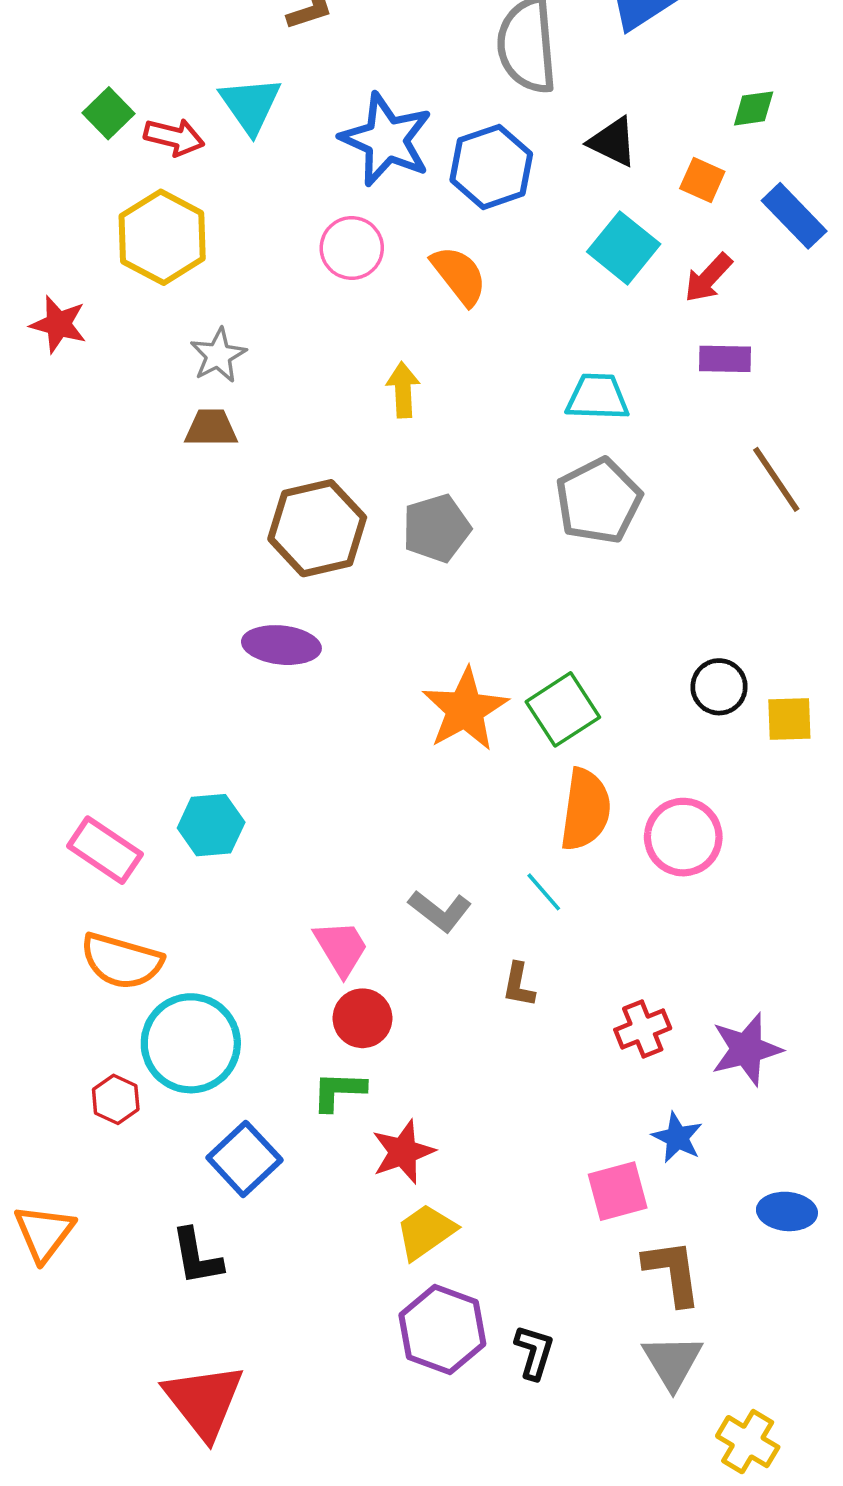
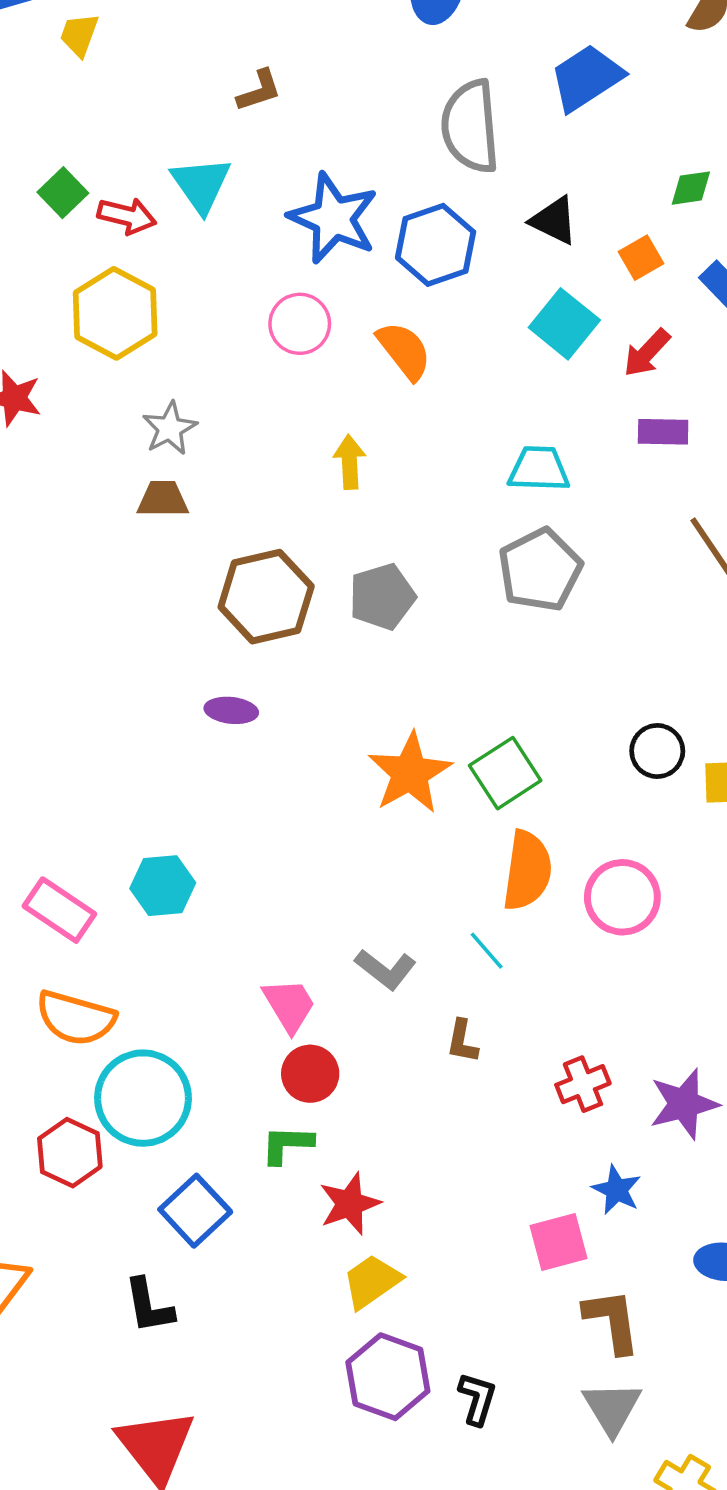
orange square: (702, 180) -> (641, 258), turned 36
purple ellipse: (281, 645) -> (231, 710), size x0.7
red hexagon: (116, 1099) -> (70, 1153), size x1.4

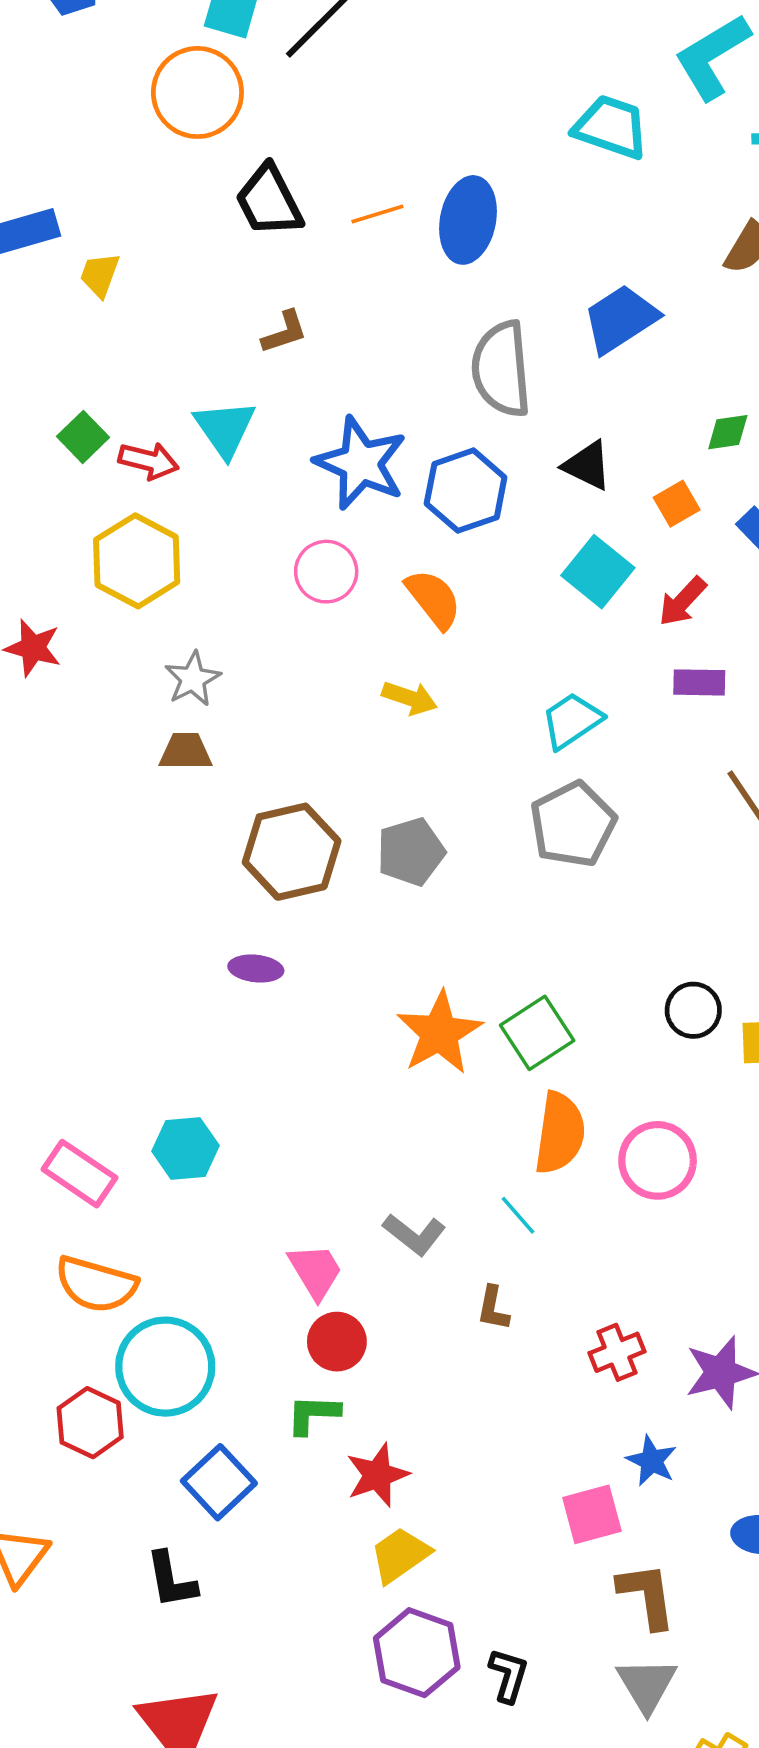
yellow arrow: (350, 462) -> (410, 698), moved, turned 112
cyan trapezoid: (539, 469) -> (572, 721), turned -36

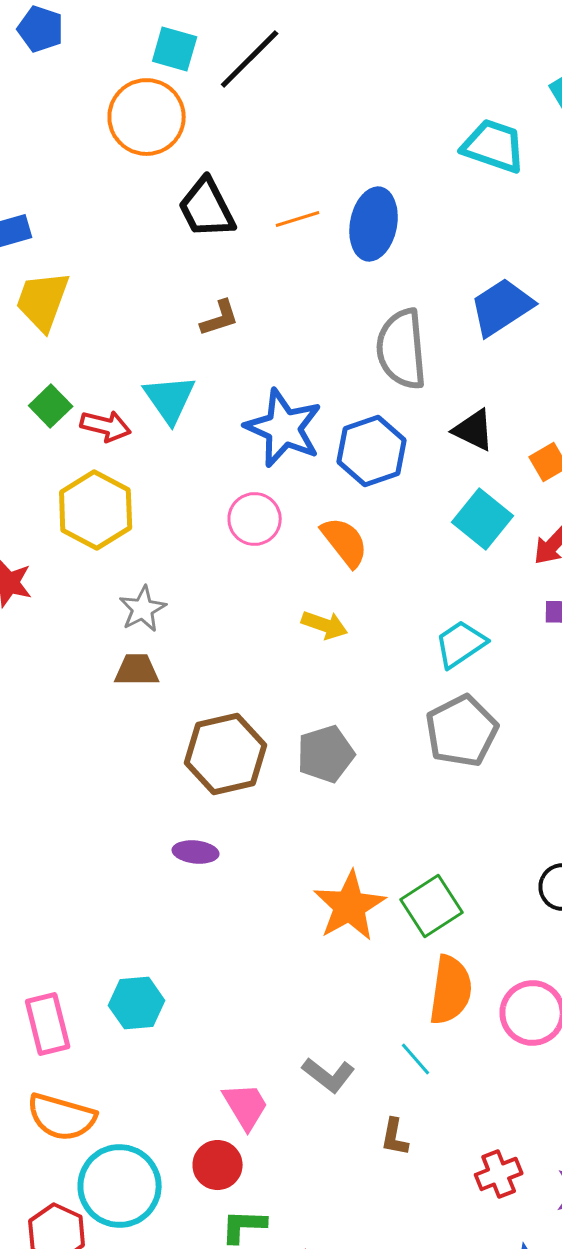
yellow trapezoid: (100, 275) -> (43, 301), moved, size x1.6
pink rectangle: (79, 1174) -> (48, 1024), turned 42
red circle: (337, 1342) -> (218, 1165), moved

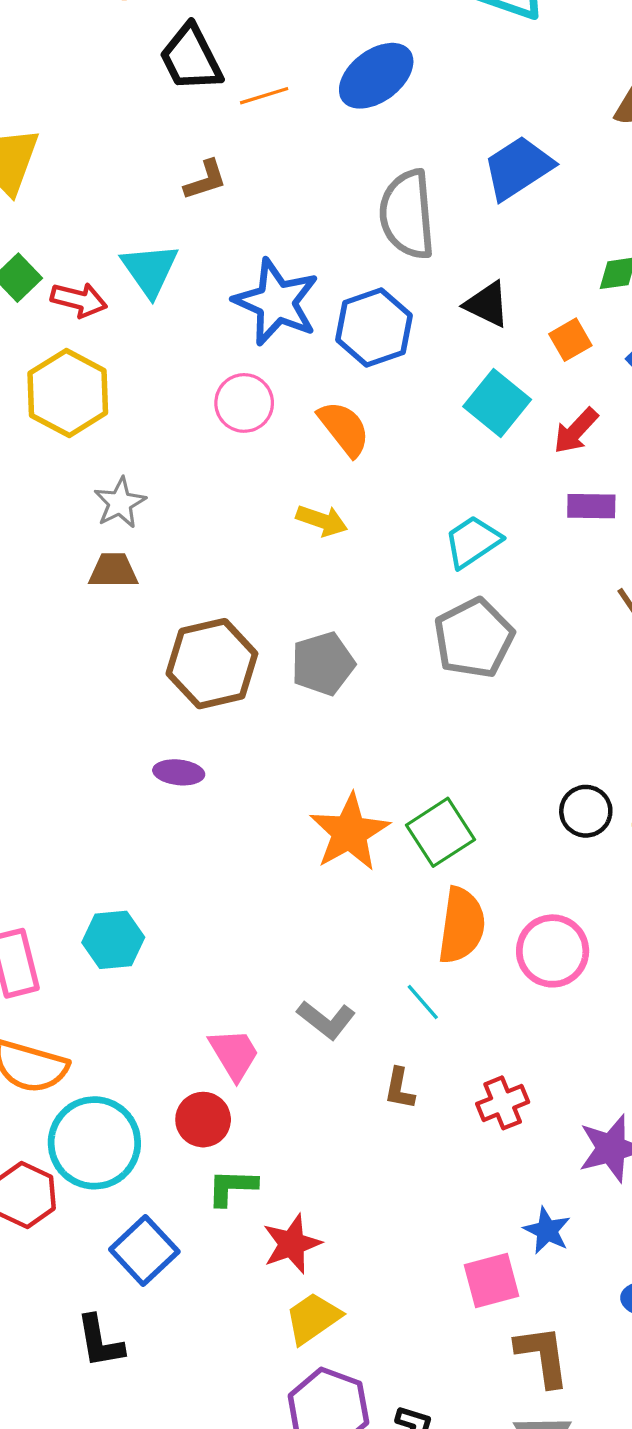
orange line: (298, 219) -> (264, 96), moved
blue ellipse: (374, 224) -> (376, 76), turned 42
red cross: (499, 1174) -> (503, 1103), moved

